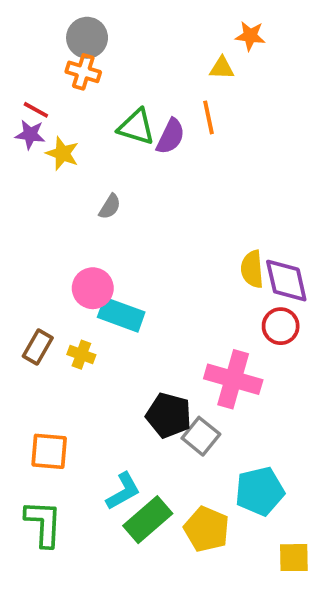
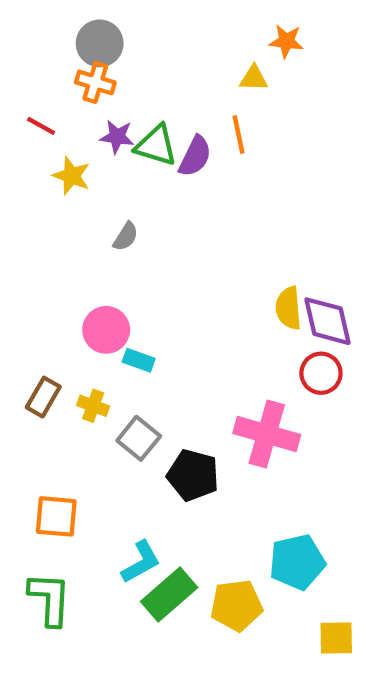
purple star: (30, 134) -> (117, 137), moved
cyan rectangle: (121, 315) -> (139, 360), size x0.6
gray square: (201, 436) -> (139, 438), moved
yellow pentagon: (207, 529) -> (236, 605), turned -30

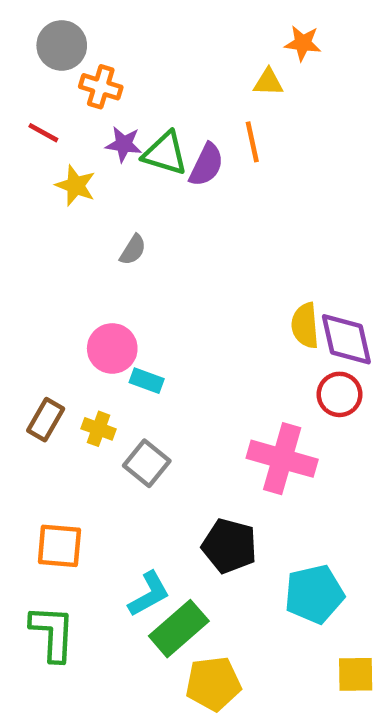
gray circle: (100, 43) -> (62, 45), moved
black pentagon: (193, 475) -> (229, 546), moved
yellow pentagon: (236, 605) -> (213, 684), moved

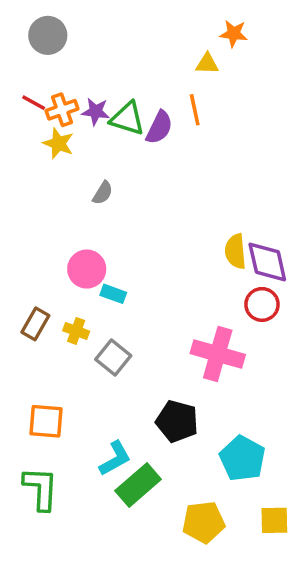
orange cross: (101, 87) -> (62, 110), moved, turned -36
cyan pentagon: (314, 594) -> (242, 458), turned -30
yellow pentagon: (213, 684) -> (204, 522), moved

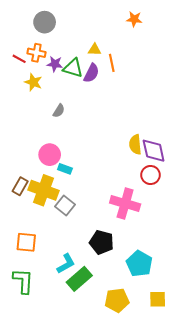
gray circle: (48, 35) -> (45, 22), moved
yellow triangle: (207, 64) -> (94, 50), moved
orange cross: (62, 110) -> (36, 53), moved, turned 30
yellow cross: (76, 331) -> (44, 190), size x2.0

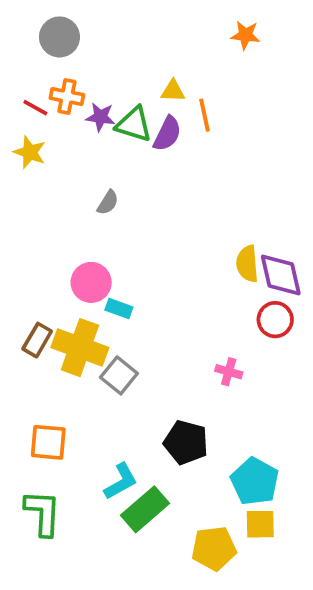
gray circle: (45, 22) -> (59, 37), moved
yellow star: (33, 82) -> (30, 152), moved
pink cross: (125, 204) -> (229, 372), size x0.5
yellow square: (158, 299) -> (260, 524), moved

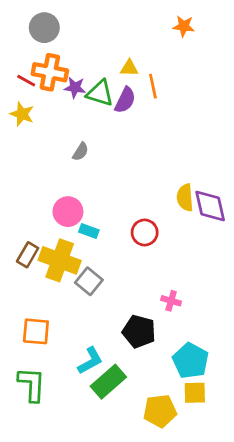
orange cross: (67, 96) -> (50, 72), size x1.4
red circle: (275, 320) -> (145, 232), moved
pink cross: (229, 372) -> (171, 301), moved

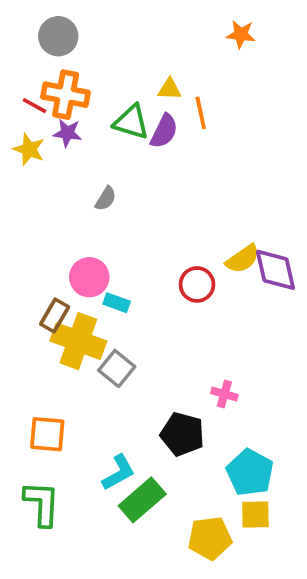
purple star: (75, 88) -> (67, 133), moved
yellow semicircle: (185, 198) -> (243, 259), turned -120
red circle: (145, 232) -> (197, 284), moved
brown rectangle: (28, 255) -> (55, 315), moved

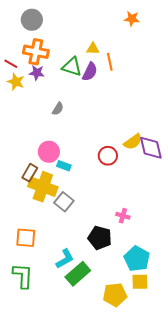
red line: (35, 106) -> (11, 64), moved

